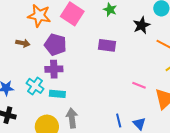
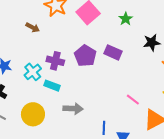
purple pentagon: (55, 45) -> (85, 56), moved
gray arrow: (72, 118) -> (73, 109), moved, turned 84

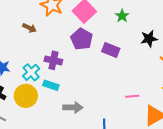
purple pentagon: (85, 56) -> (82, 39), moved
pink line: (133, 100) -> (132, 96), turned -40
yellow circle: (33, 114) -> (26, 96), moved

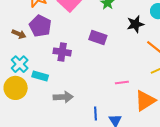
brown arrow: (29, 28) -> (19, 34), moved
purple pentagon: (82, 39) -> (40, 26), moved
purple cross: (53, 60) -> (62, 52), moved

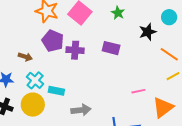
brown arrow: (19, 34) -> (25, 57), moved
purple cross: (62, 52) -> (75, 50), moved

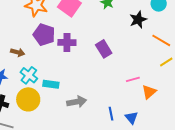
purple rectangle: (111, 48) -> (104, 49), moved, turned 48
orange triangle: (163, 107) -> (149, 92), moved, size x0.7

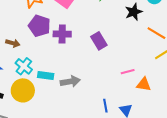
orange triangle: (149, 92) -> (144, 84), turned 49
gray arrow: (77, 102) -> (70, 81), moved

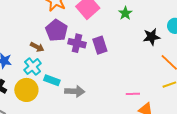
purple rectangle: (99, 41) -> (100, 45), moved
brown arrow: (13, 43) -> (37, 47), moved

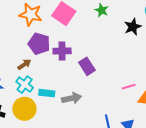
purple rectangle: (100, 45) -> (87, 66), moved
brown arrow: (37, 47) -> (24, 64), turned -48

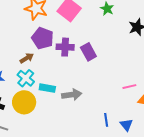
purple rectangle: (87, 66) -> (88, 52), moved

